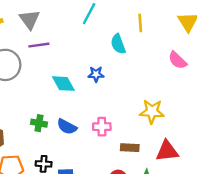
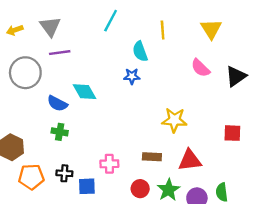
blue star: (96, 74) -> (132, 76), moved
blue semicircle: (67, 127) -> (57, 103), moved
pink cross: (102, 127) -> (109, 164), moved

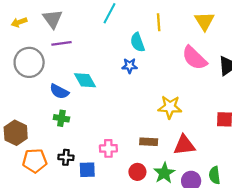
pink semicircle: (200, 68) -> (194, 58), size x1.4

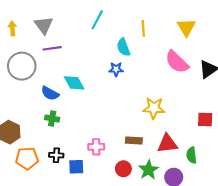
yellow arrow: (19, 22) -> (12, 28), turned 104
green semicircle: (215, 175) -> (192, 155), moved

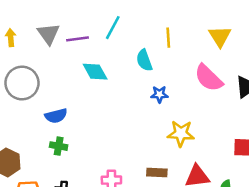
purple line: (52, 48) -> (77, 39), moved
blue star: (116, 69) -> (159, 94), moved
cyan diamond: (74, 83) -> (95, 72), moved
blue semicircle: (50, 93) -> (56, 116), turned -42

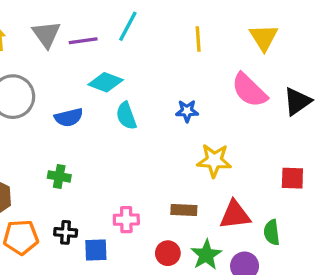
cyan semicircle: (144, 60) -> (126, 116), moved
cyan diamond: (95, 72) -> (106, 82), turned -40
blue semicircle: (56, 116) -> (69, 117), moved

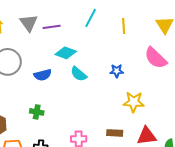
cyan line: (128, 26) -> (91, 18), moved
cyan semicircle: (126, 116) -> (79, 74), turned -30

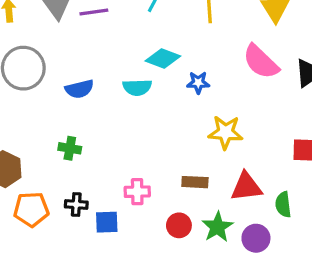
cyan diamond: (66, 53) -> (163, 58), moved
cyan semicircle: (79, 74) -> (137, 87), turned -42

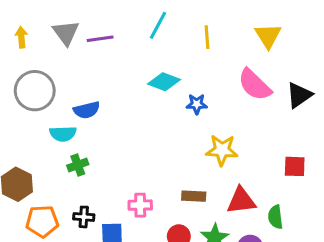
cyan semicircle: (137, 87) -> (63, 134), moved
green cross: (70, 148) -> (78, 165), turned -30

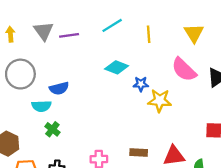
cyan line: (158, 25) -> (112, 25), turned 30
yellow star: (222, 150) -> (160, 101), moved
green cross: (78, 165) -> (52, 129), turned -32

